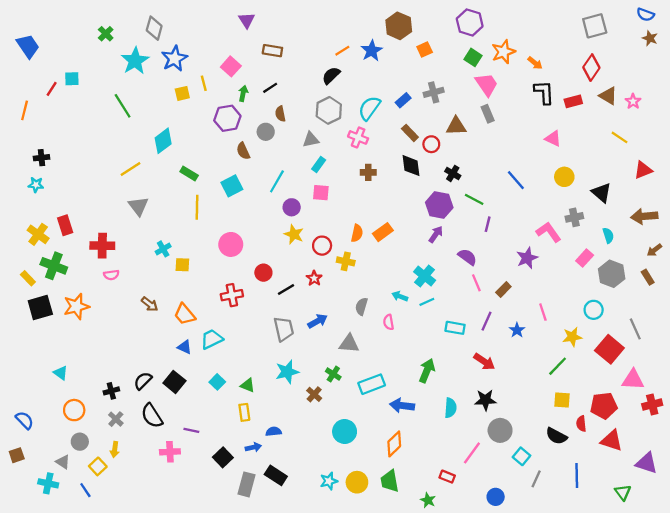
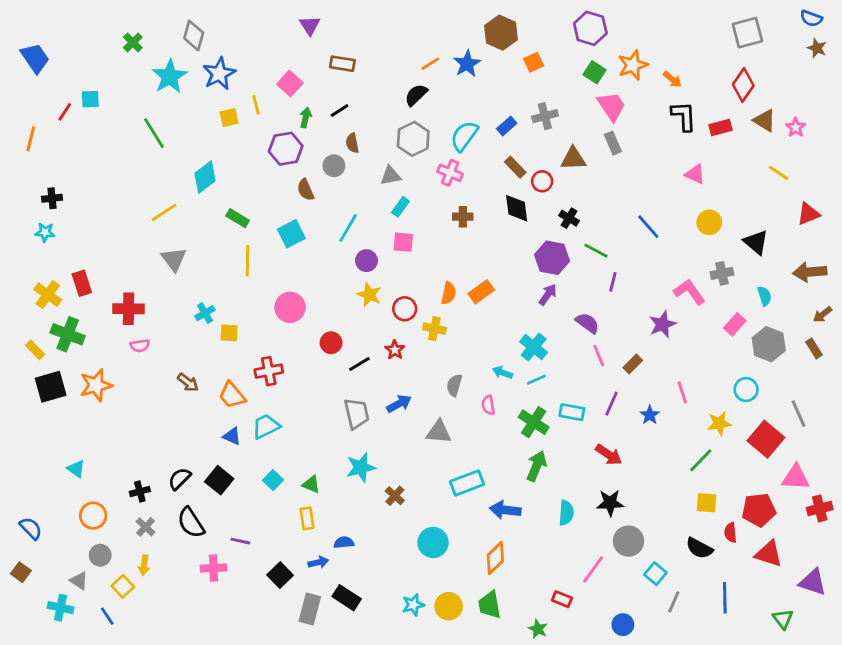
red cross: (232, 295) -> (269, 371), moved
green cross: (333, 374) -> (534, 422), moved, size x1.5
brown square: (17, 455) -> (21, 572), turned -35

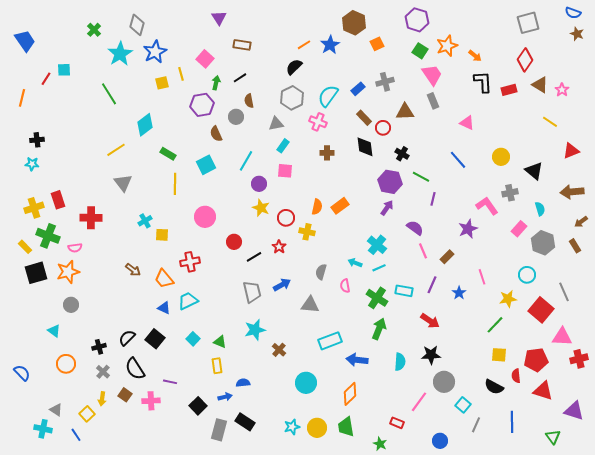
pink triangle: (695, 174) -> (467, 123), moved
yellow cross: (48, 295) -> (34, 208), turned 36
pink semicircle: (140, 346) -> (75, 248), moved
gray circle: (100, 555) -> (71, 305), moved
brown square: (21, 572) -> (125, 395), moved

